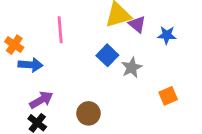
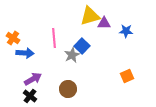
purple triangle: (137, 24) -> (104, 23), turned -40
pink line: (60, 30) -> (54, 38), moved
gray star: (132, 67) -> (72, 55), moved

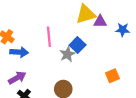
orange square: (127, 76) -> (112, 76), moved
purple arrow: (33, 79) -> (17, 78), moved

